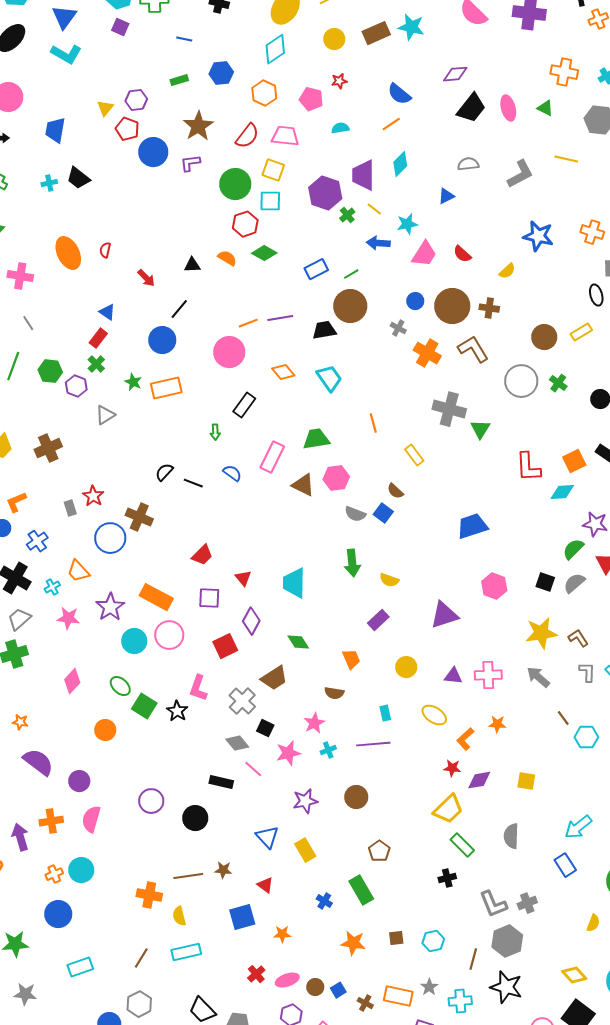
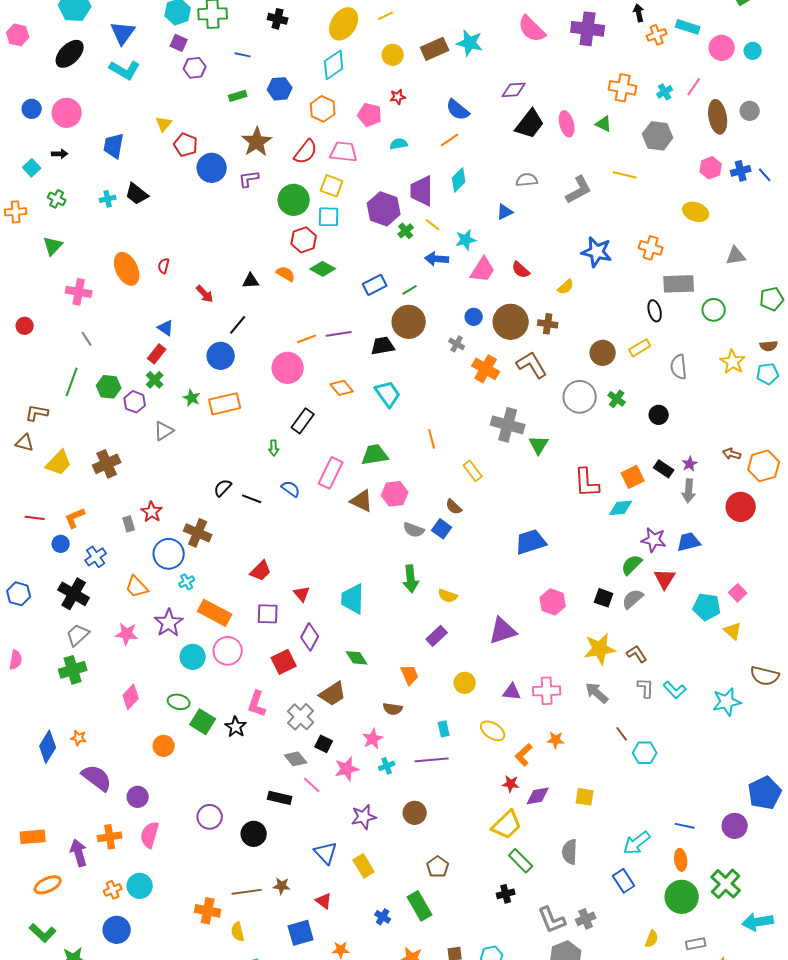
purple hexagon: (136, 100) -> (195, 68), moved
cyan cross: (52, 587) -> (187, 582), moved
green ellipse: (120, 686) -> (179, 702), turned -30

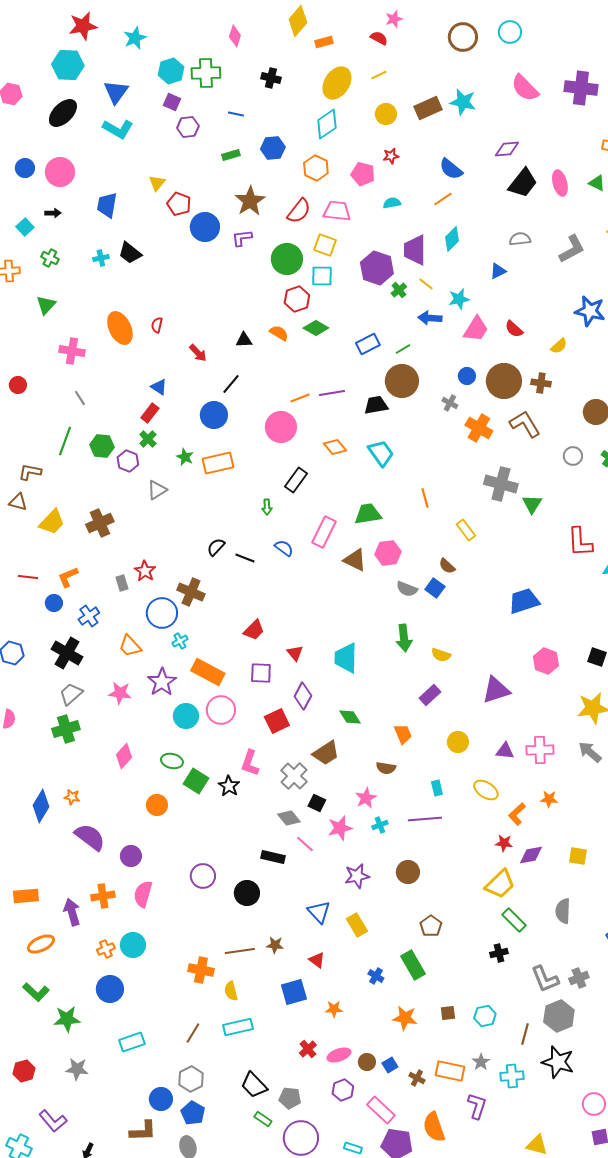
gray circle: (580, 397) -> (573, 456), size x0.6

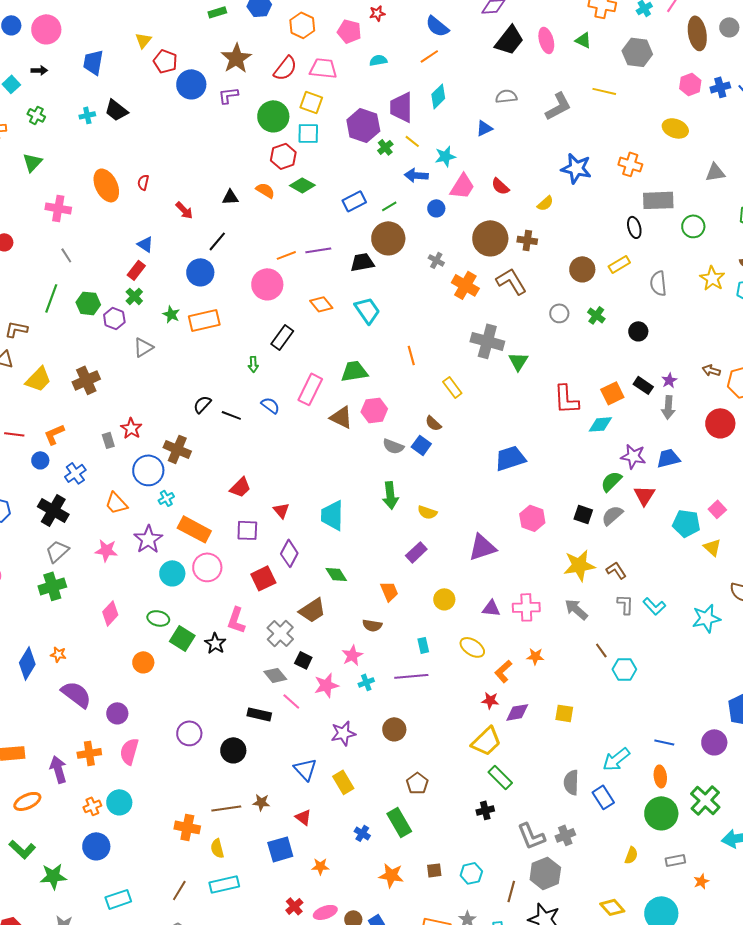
blue circle: (467, 376) -> (436, 208), moved
gray semicircle: (563, 911) -> (571, 782), moved

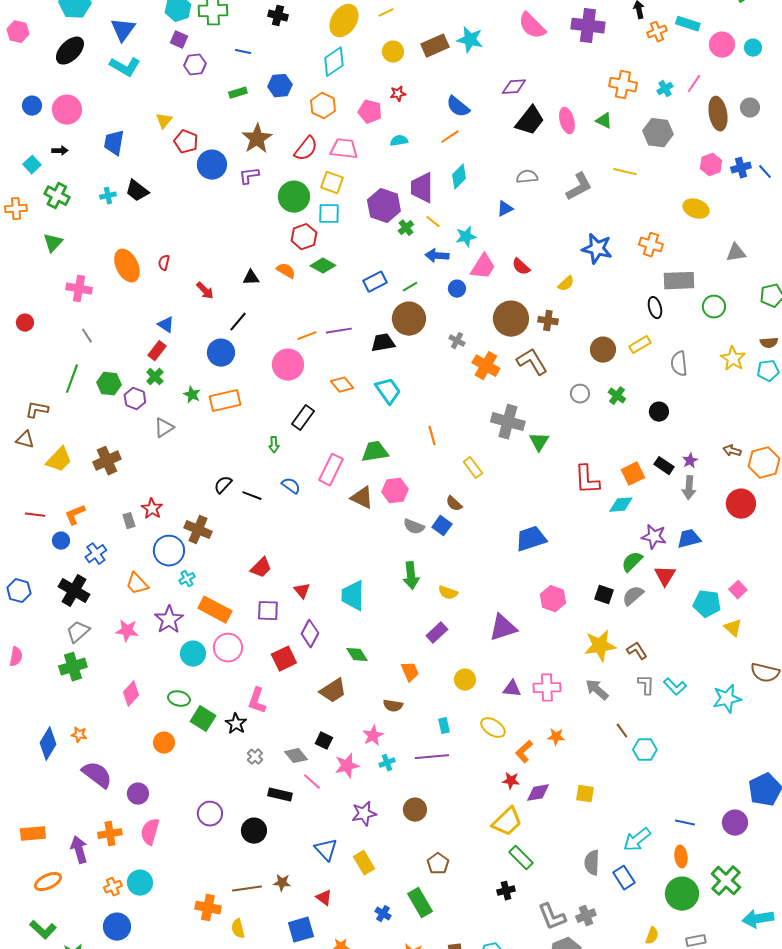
green cross: (36, 115) -> (57, 196), size x1.4
gray cross: (280, 633) -> (255, 757), moved, size x0.6

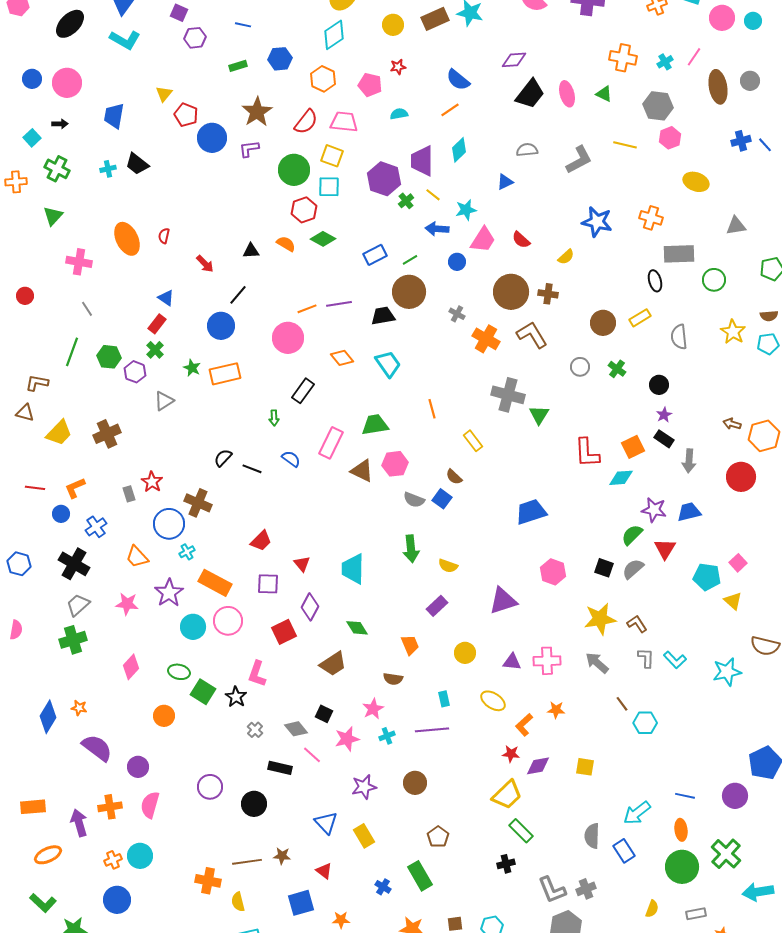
pink hexagon: (711, 165) -> (670, 138), moved
purple star: (690, 461) -> (664, 415), moved

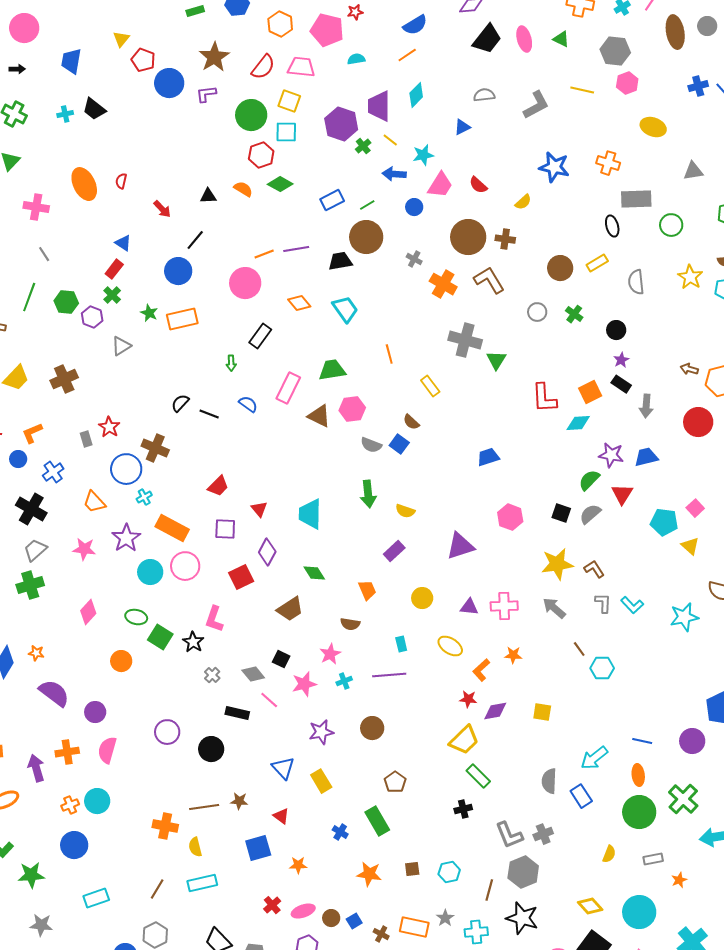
blue semicircle: (458, 80) -> (415, 25), turned -70
pink pentagon: (370, 85) -> (327, 30), size x1.4
blue trapezoid: (531, 512) -> (488, 457), size x0.7

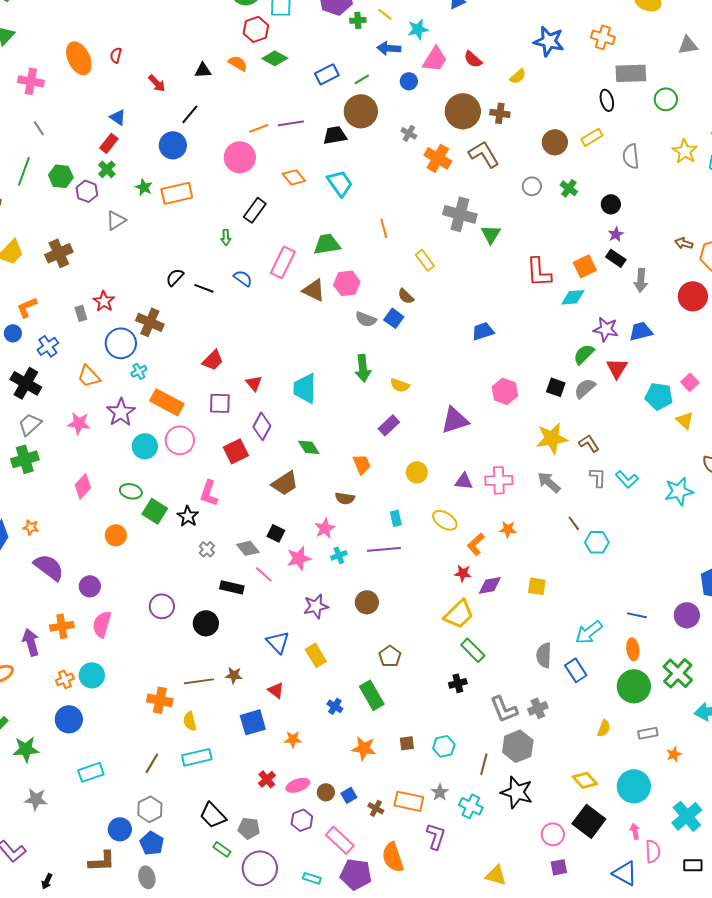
green cross: (363, 146) -> (358, 20), turned 35
cyan cross: (476, 932) -> (471, 806), turned 30

